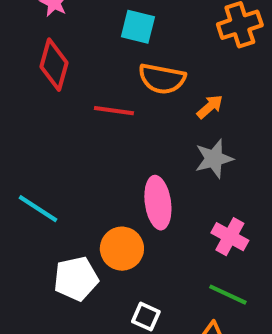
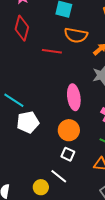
orange circle: (122, 249) -> (69, 130), moved
white pentagon: (76, 279) -> (28, 122), moved

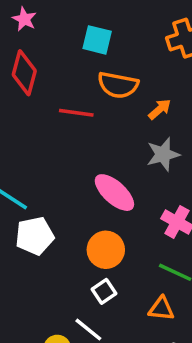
pink ellipse: (74, 97) -> (114, 193), turned -40
white square: (68, 154) -> (104, 291), turned 32

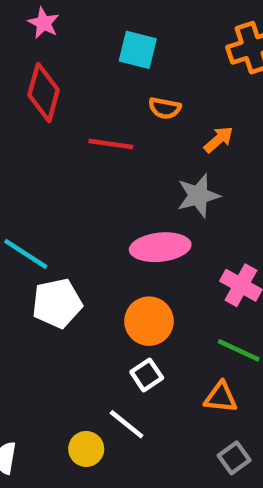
orange semicircle: (118, 85) -> (165, 108), size x0.6
gray star: (163, 154) -> (198, 196), moved
pink ellipse: (114, 193) -> (160, 247), turned -48

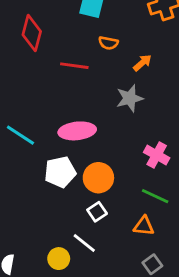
pink ellipse: (160, 247) -> (77, 131), moved
white pentagon: (57, 303) -> (60, 172), moved

